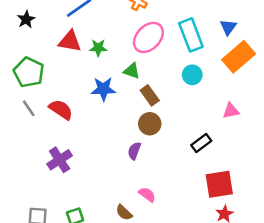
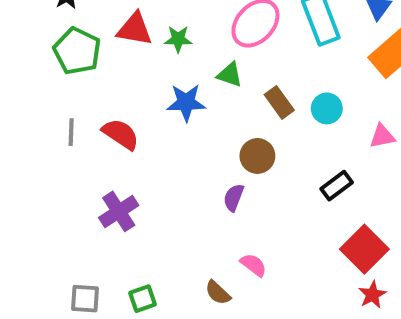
green pentagon: (29, 72) -> (77, 51), moved
cyan circle: (192, 75) -> (327, 108), moved
brown rectangle: (150, 95) -> (279, 102), moved
gray line: (29, 108) -> (71, 132), turned 36
red square: (219, 184) -> (364, 249), turned -36

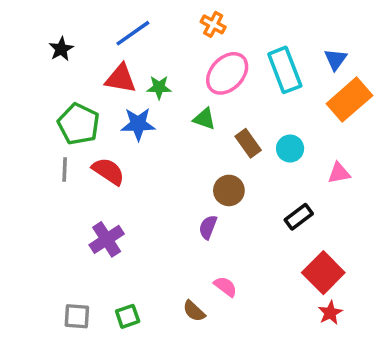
green pentagon: (77, 51) -> (79, 124), moved
blue star: (186, 102) -> (138, 124), moved

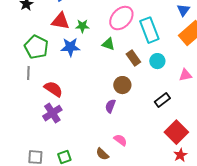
cyan rectangle: (285, 70) -> (149, 30), moved
red semicircle: (108, 171) -> (53, 89), moved

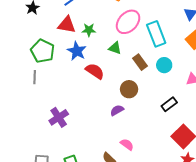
blue star: (70, 47) -> (77, 51), turned 30
red semicircle: (53, 89) -> (95, 71), moved
purple semicircle: (110, 106) -> (117, 110), turned 40

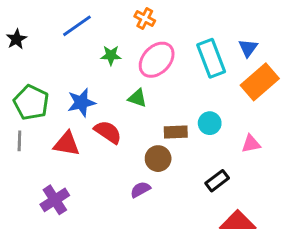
red triangle: (67, 25) -> (67, 144), moved
green star: (89, 30) -> (111, 55), moved
cyan rectangle: (156, 34) -> (211, 58), moved
blue star: (77, 51) -> (81, 103), turned 30
brown rectangle: (140, 62) -> (176, 132), moved, turned -56

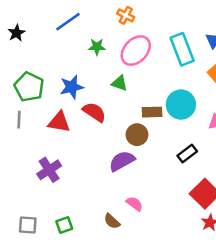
cyan circle: (210, 123) -> (181, 105), size x1.5
purple semicircle: (140, 190) -> (122, 161), size x1.5

